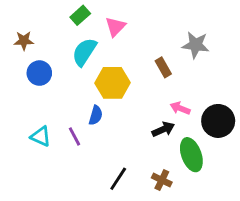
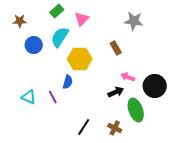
brown star: (24, 41) -> (20, 21), moved
gray star: (196, 45) -> (134, 21), moved
blue circle: (39, 73) -> (34, 45), moved

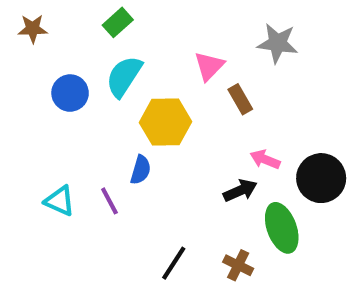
pink triangle: (82, 19) -> (209, 66), moved
brown star: (20, 21) -> (33, 29), moved

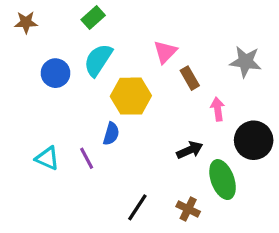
gray star: (278, 43) -> (245, 62), moved
pink arrow: (265, 159) -> (218, 109), moved, turned 60

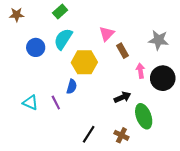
black circle: (254, 140) -> (163, 78), moved

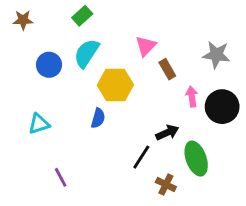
cyan triangle: (30, 102) -> (39, 124), moved, turned -42
purple line: (56, 102) -> (61, 177), moved
black line: (89, 134) -> (141, 157), moved

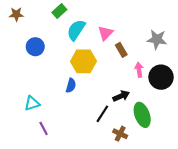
cyan semicircle: (87, 53) -> (76, 30), moved
cyan triangle: (39, 124) -> (32, 103), moved

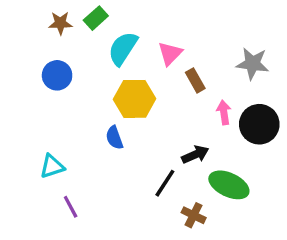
brown star: (16, 14) -> (60, 23), moved
blue semicircle: (71, 86) -> (114, 138), turned 144
green ellipse: (142, 115) -> (229, 185), turned -45

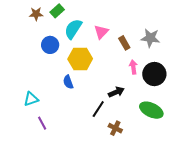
blue circle: (57, 75) -> (50, 45), moved
brown rectangle: (195, 80) -> (124, 43), moved
green ellipse: (229, 185) -> (151, 110), moved

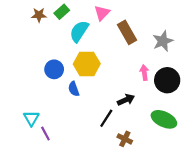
pink triangle: (101, 32) -> (102, 13), moved
gray star: (150, 38) -> (163, 41), turned -30
brown rectangle: (124, 43) -> (127, 32), moved, size x1.5
blue circle: (50, 45) -> (54, 69), moved
cyan triangle: (31, 99) -> (31, 118), moved, turned -42

